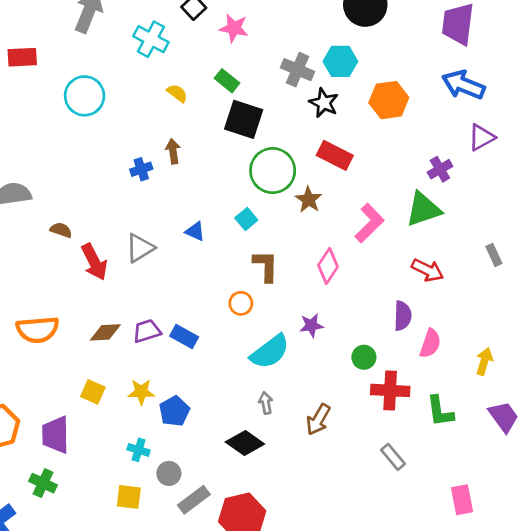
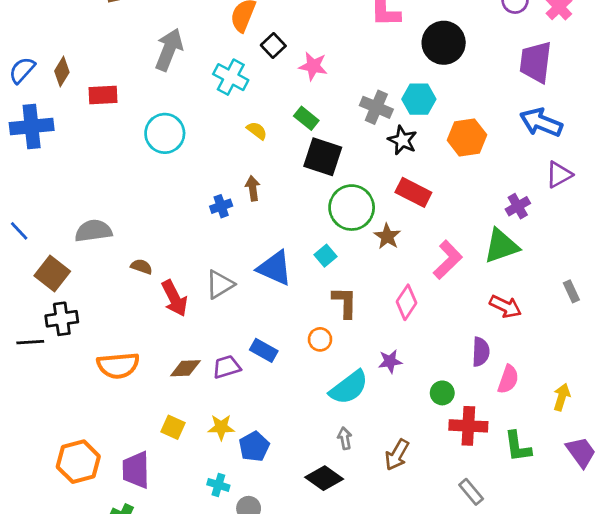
blue triangle: (195, 231) -> (275, 268), size x1.8
blue rectangle: (184, 337) -> (264, 350), moved

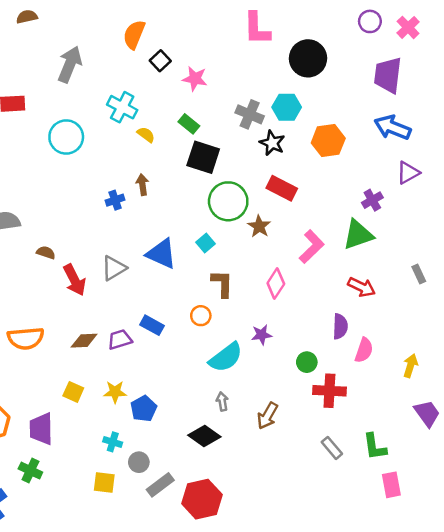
cyan cross: (231, 77) -> (122, 107), moved
green L-shape: (518, 447) -> (375, 447), moved

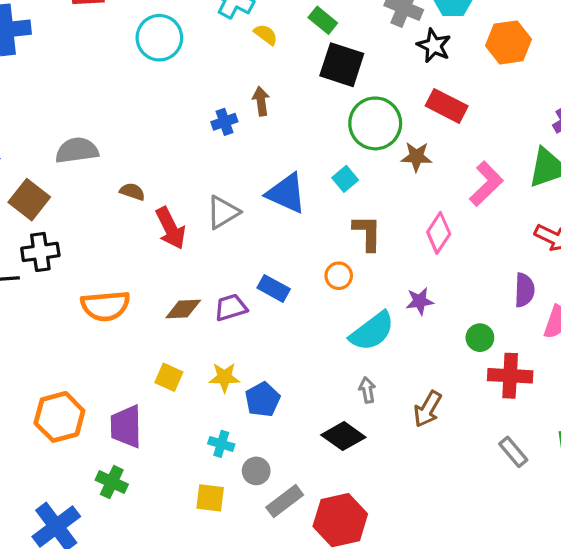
brown star: (259, 226) -> (416, 157), turned -30

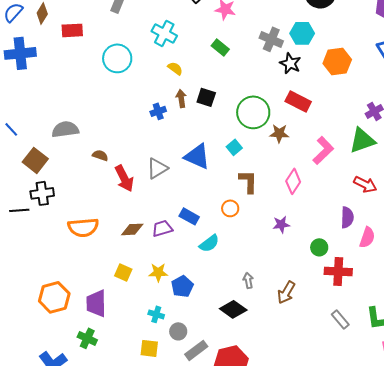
yellow semicircle: (266, 35) -> (175, 68), moved
black square: (342, 65) -> (206, 97), moved, size x0.7
cyan semicircle: (372, 331) -> (209, 243), moved, size x0.7

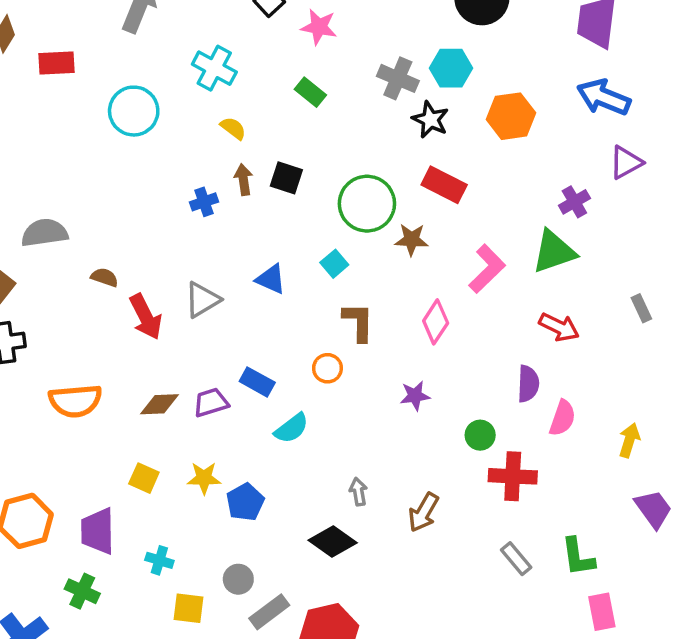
blue triangle: (197, 156) -> (271, 279), size x0.7
cyan cross: (156, 314) -> (159, 560), moved

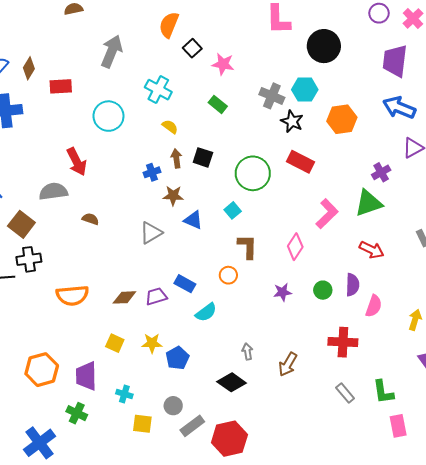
brown star: (412, 240) -> (173, 196), moved
red arrow: (146, 317) -> (77, 162), moved
green circle: (480, 435) -> (323, 290), moved

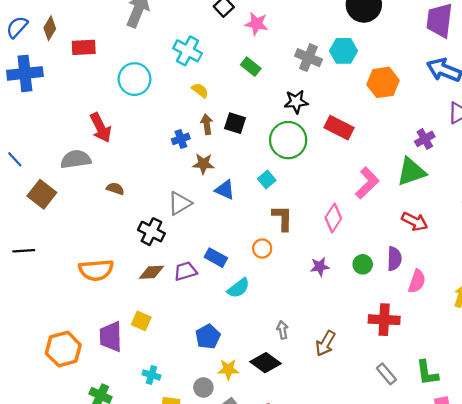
black star: (292, 121) -> (296, 102), moved, turned -30
black cross: (29, 259) -> (151, 232), moved, turned 35
yellow star: (152, 343) -> (228, 369), moved
purple trapezoid: (86, 376) -> (111, 337), moved

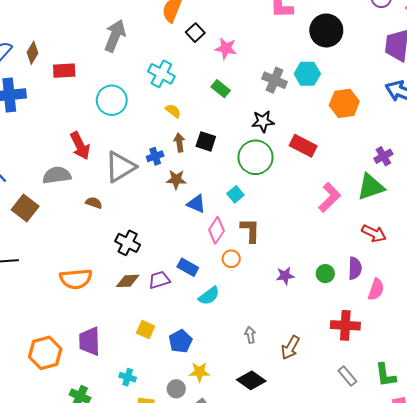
gray triangle: (180, 203) -> (120, 167), moved, size x1.4
pink diamond: (333, 218) -> (216, 230), moved
yellow square: (141, 321) -> (146, 330), moved
black diamond: (266, 363) -> (251, 380), moved

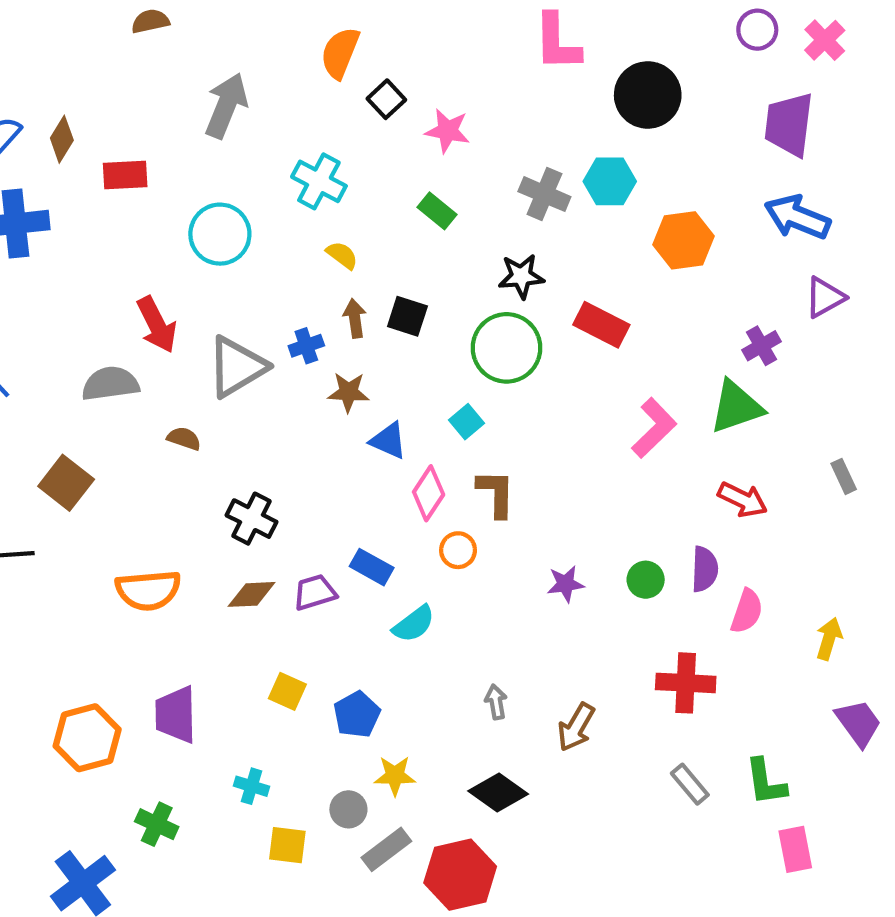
brown square: (25, 208) -> (66, 483), moved

